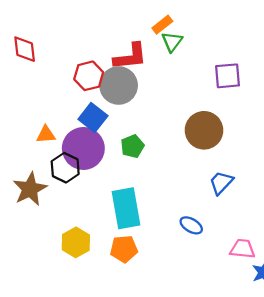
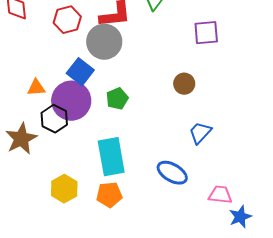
red hexagon: (89, 76) -> (67, 20), moved
brown circle: (204, 130) -> (184, 84), size x0.6
blue ellipse: (191, 225) -> (172, 173), size x1.4

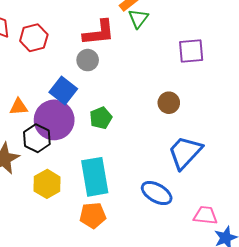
red hexagon: (67, 20) -> (34, 38), moved
gray circle: (104, 42) -> (88, 60), size x0.6
blue trapezoid: (200, 133) -> (185, 152), size x1.5
yellow hexagon: (64, 189) -> (47, 184), moved

